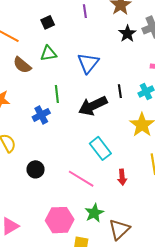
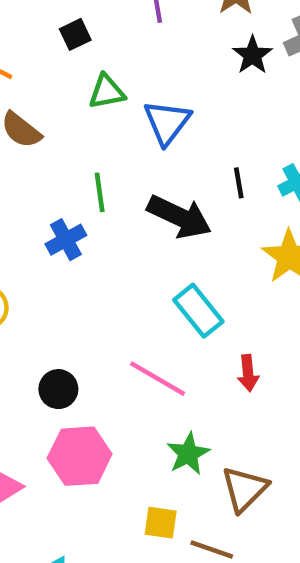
green triangle: (48, 53) -> (107, 92), moved
black arrow: (93, 106) -> (179, 217), turned -128
black circle: (36, 169) -> (58, 389), moved
pink hexagon: (60, 220) -> (80, 456), moved

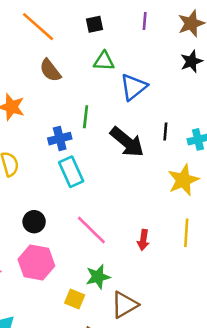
cyan rectangle: (198, 311) -> (71, 172), moved
yellow square: (161, 523) -> (75, 299), moved

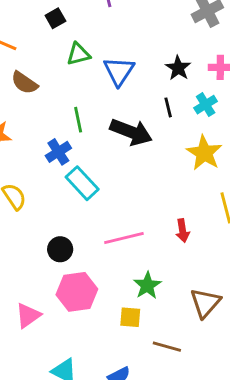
black star: (191, 61) -> (178, 68), moved
pink line: (91, 230) -> (124, 238), turned -40
brown triangle: (125, 305) -> (205, 303), moved

